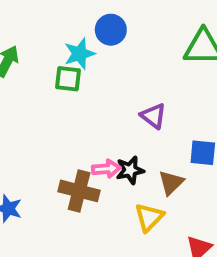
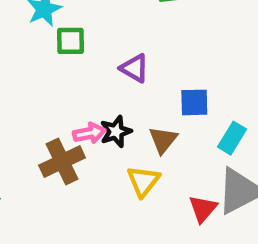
green square: (68, 79) -> (70, 41), moved
brown cross: (79, 191) -> (62, 161), turned -33

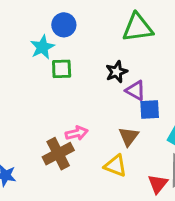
purple triangle: (134, 68) -> (135, 90), moved
black star: (116, 132) -> (117, 72), moved
yellow triangle: (143, 181) -> (116, 166), turned -45

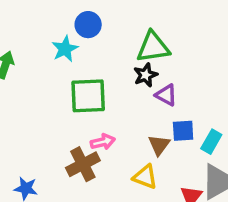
green triangle: (138, 28) -> (153, 47), moved
green square: (62, 69) -> (88, 96), moved, size x1.6
blue square: (150, 109) -> (183, 131), moved

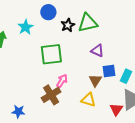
cyan star: (65, 49) -> (26, 27), moved
black star: (146, 75) -> (68, 25), moved
pink arrow: (103, 142) -> (62, 81), turned -40

